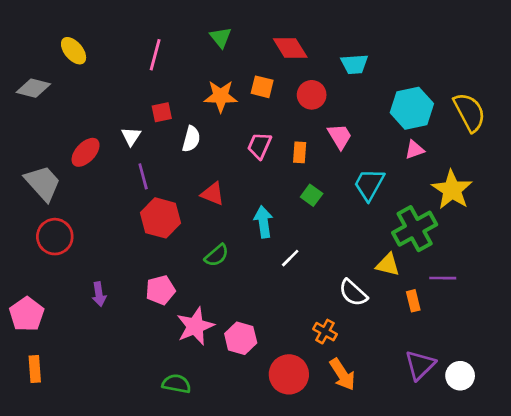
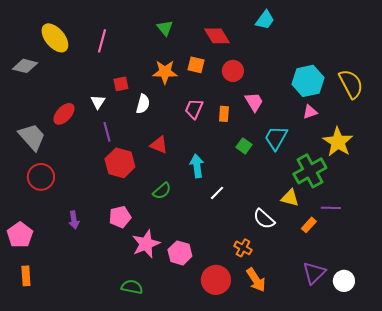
yellow ellipse: (74, 51) -> (55, 38), size x1.4
pink line: (155, 55) -> (102, 41), moved
cyan trapezoid: (354, 64) -> (265, 20), moved, turned -50
green square: (312, 195) -> (244, 146), moved
orange rectangle: (413, 301) -> (309, 225), turned 56

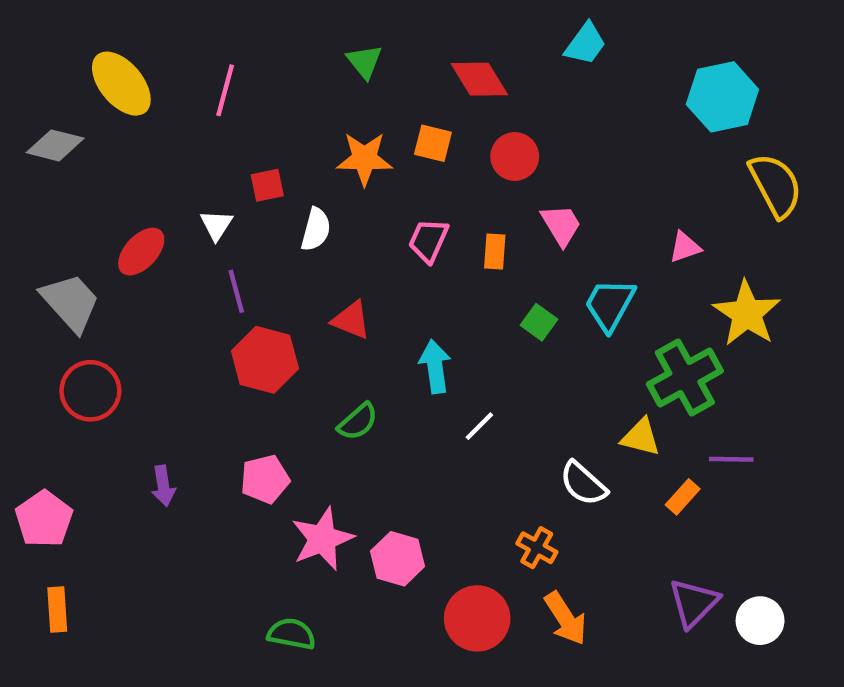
cyan hexagon: (308, 81) -> (722, 97), moved

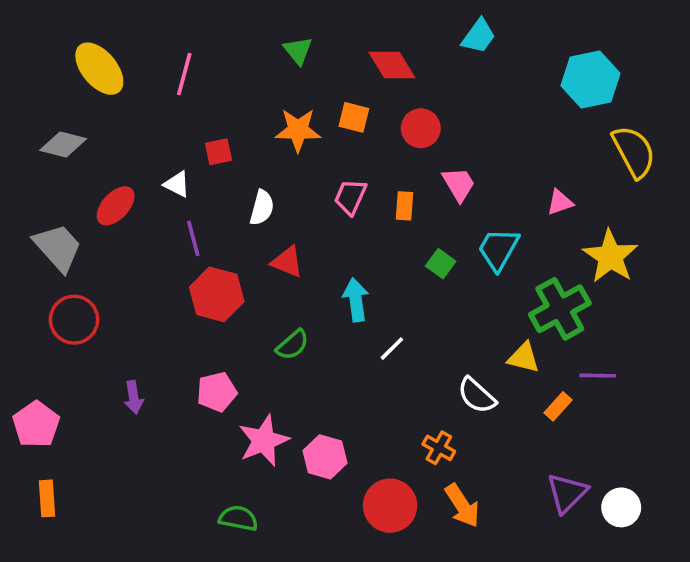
gray diamond: (55, 145) -> (63, 144), moved
white triangle: (216, 225) -> (177, 184), turned -36
white semicircle: (316, 229) -> (262, 208), moved

